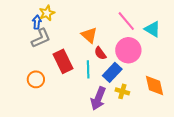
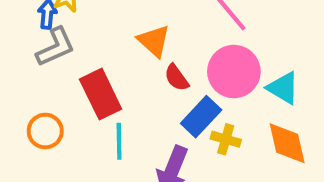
cyan triangle: (152, 29) -> (283, 88), moved
cyan line: (88, 69) -> (119, 141), moved
yellow cross: (122, 91) -> (226, 139), moved

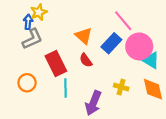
pink circle: (234, 72) -> (139, 46), moved
red semicircle: (176, 78) -> (86, 60), moved
blue rectangle: (201, 117) -> (111, 43), moved

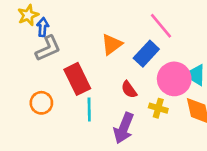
yellow star: (39, 12) -> (28, 15), moved
orange triangle: (84, 36) -> (112, 44), turned 42
pink circle: (139, 46) -> (174, 79), moved
red semicircle: (86, 60) -> (129, 90), moved

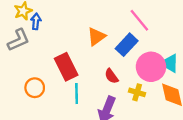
gray L-shape: (48, 48) -> (18, 40), moved

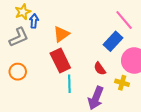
orange triangle: (96, 37) -> (61, 34), moved
orange circle: (35, 88) -> (18, 72), moved

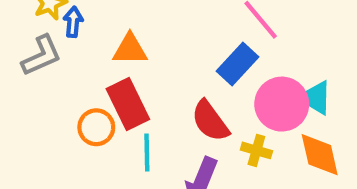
orange triangle: (61, 34) -> (130, 49), turned 36
red semicircle: (100, 69) -> (210, 121), size x1.5
orange circle: (18, 72) -> (96, 127), moved

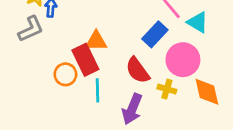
orange triangle: (130, 49) -> (96, 41), moved
cyan triangle: (315, 98) -> (198, 22), moved

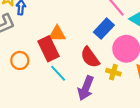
orange circle: (65, 74) -> (20, 60), moved
cyan line: (97, 90) -> (58, 73), turned -42

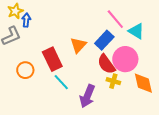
orange triangle: (57, 34) -> (78, 45), moved, turned -48
red semicircle: (90, 57) -> (106, 64), moved

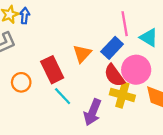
pink line: (115, 19) -> (125, 24), turned 30
blue arrow: (26, 20) -> (25, 16), moved
yellow cross: (113, 81) -> (122, 95), size x1.5

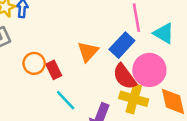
red rectangle: (52, 70) -> (54, 70), size x0.6
orange circle: (21, 82) -> (34, 63), moved

